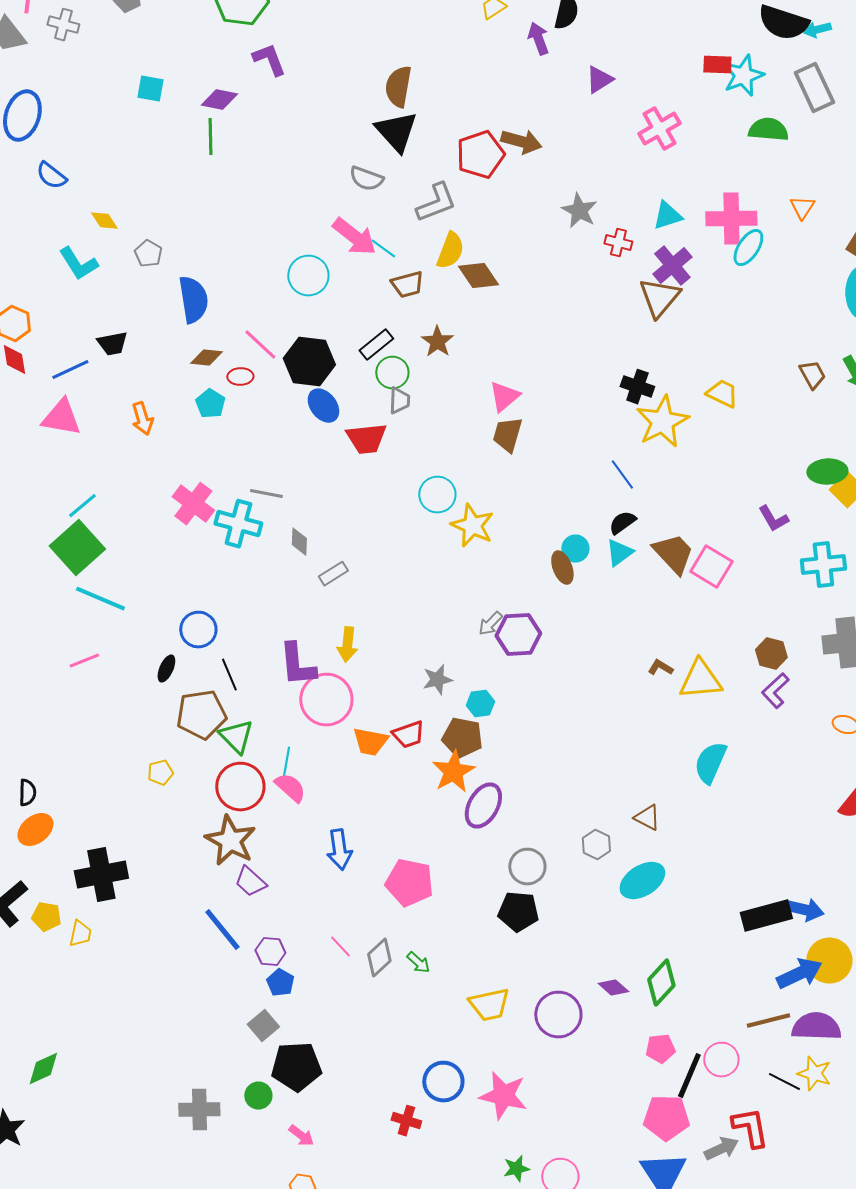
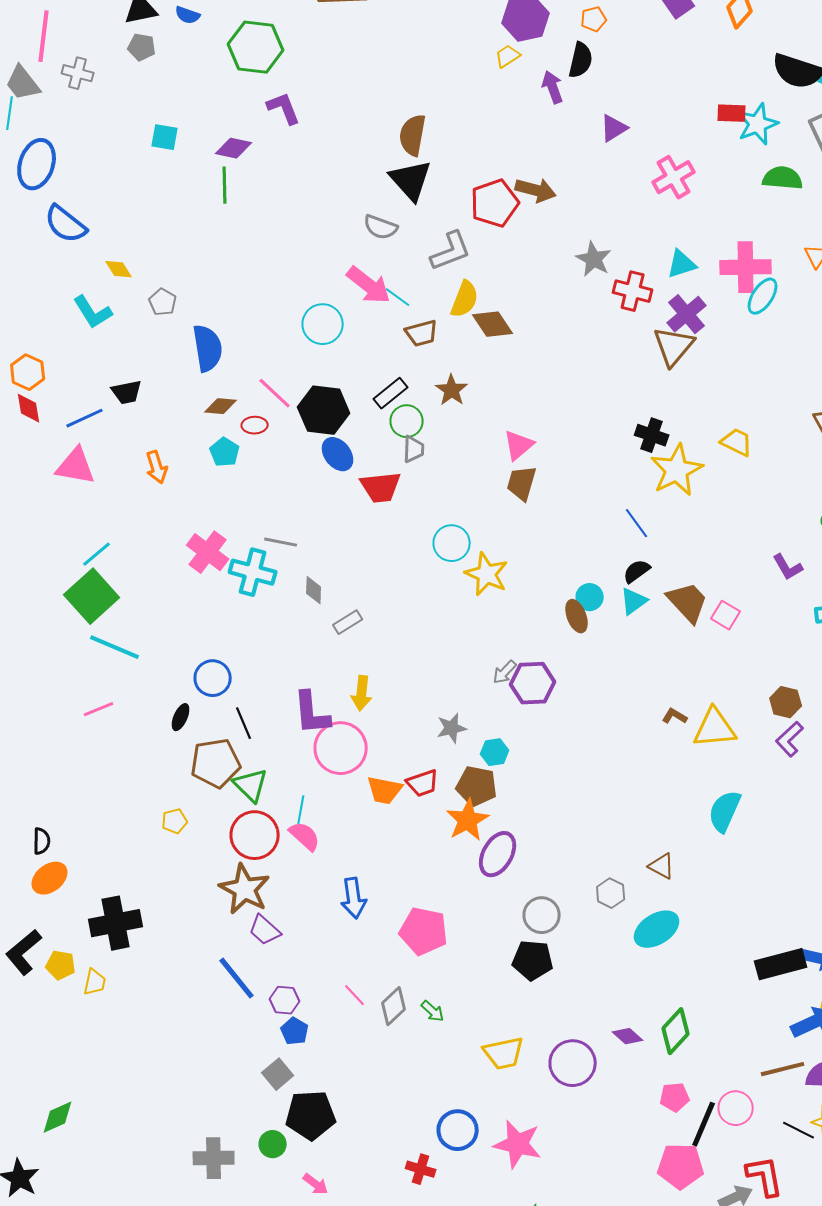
blue semicircle: (51, 176) -> (66, 224), size x1.4
red cross: (618, 243) -> (633, 291), size x1.4
pink square: (711, 567) -> (726, 615), size x0.7

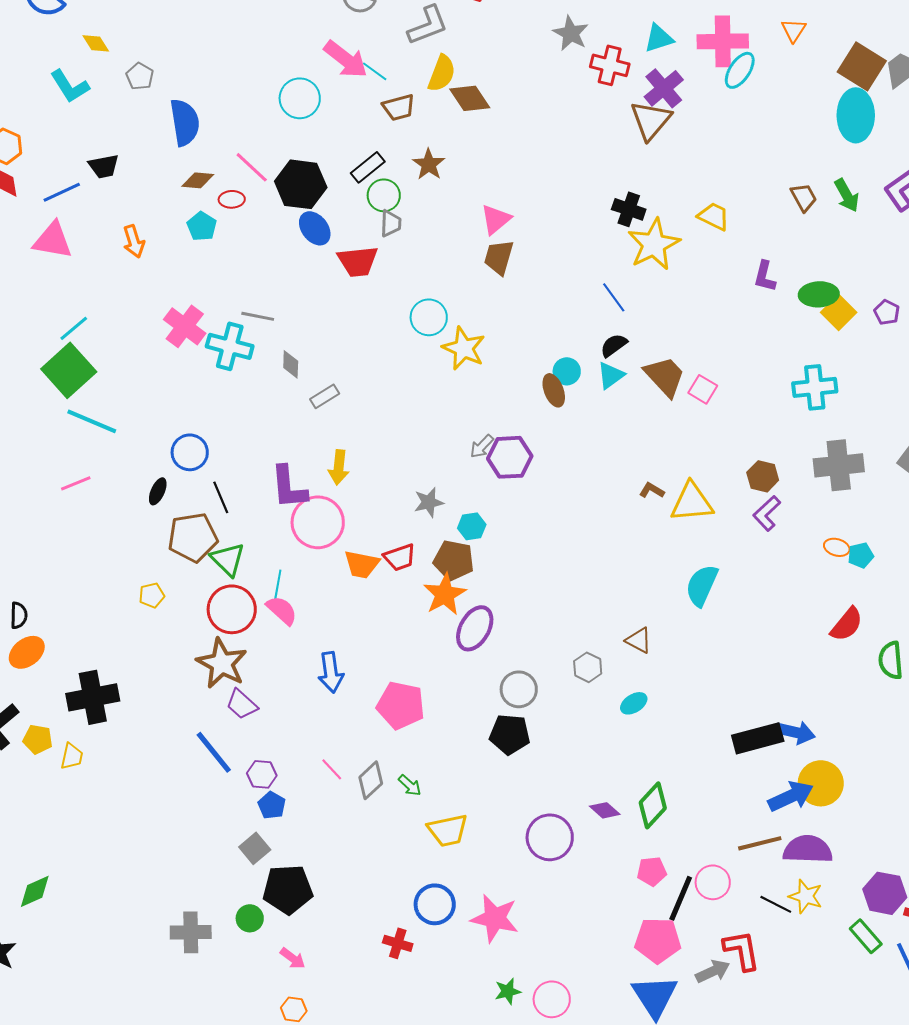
purple L-shape: (788, 567) -> (765, 276), moved, turned 44
cyan ellipse: (657, 929) -> (634, 703), size x0.6
yellow trapezoid: (504, 1053) -> (448, 830), moved

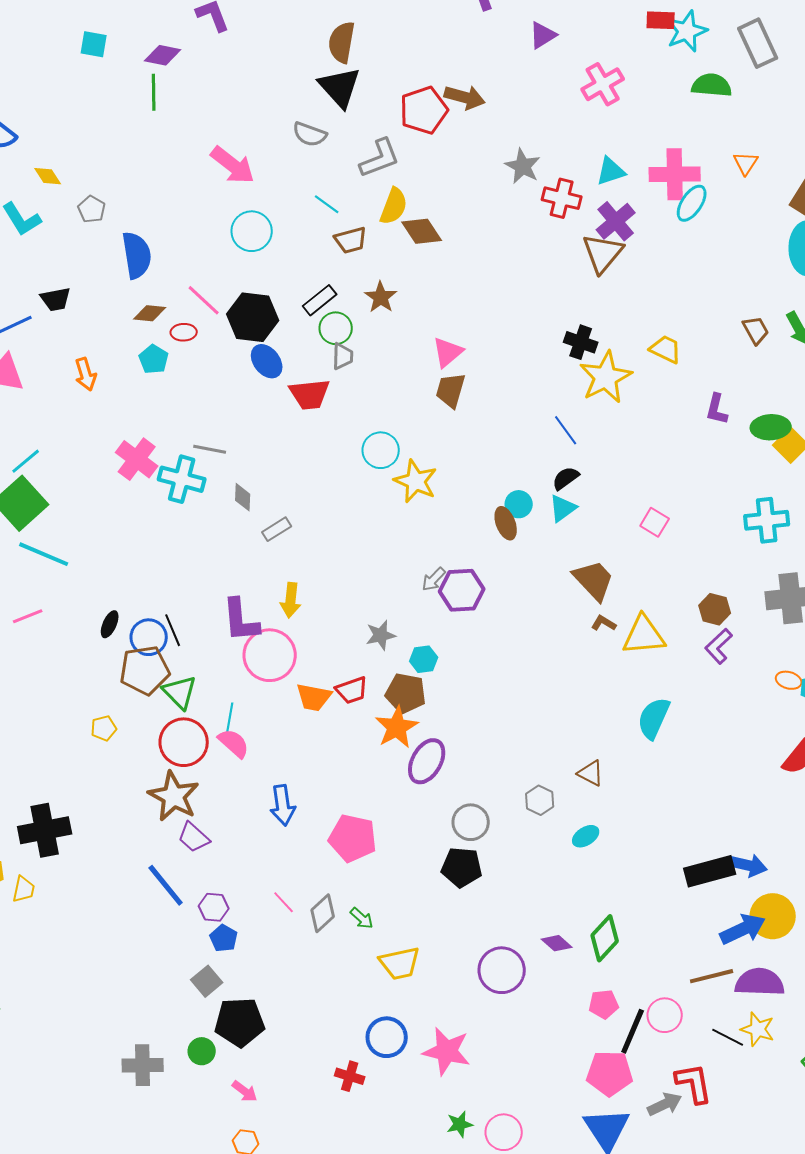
pink arrow: (346, 59) -> (233, 165), moved
brown trapezoid: (665, 376) -> (594, 580), moved
blue circle: (190, 452) -> (149, 637), moved

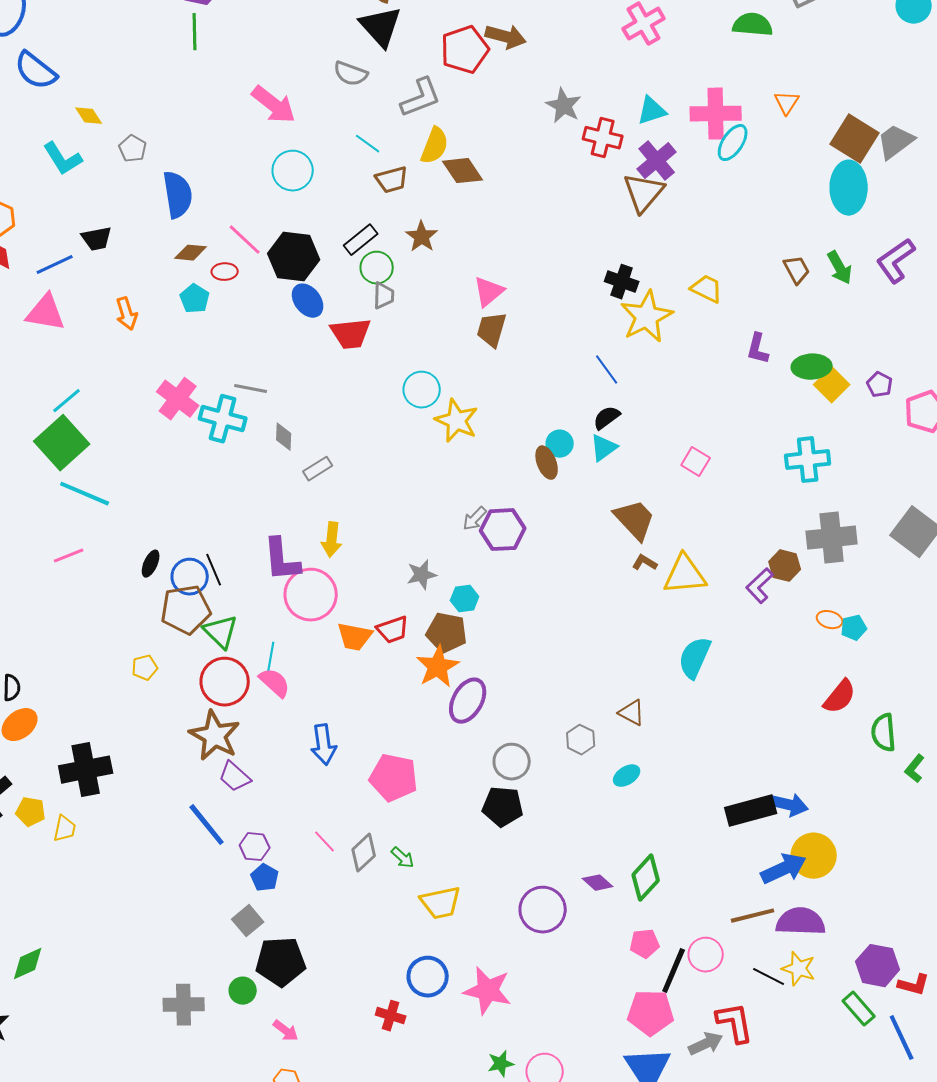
brown hexagon: (715, 609) -> (785, 566), moved

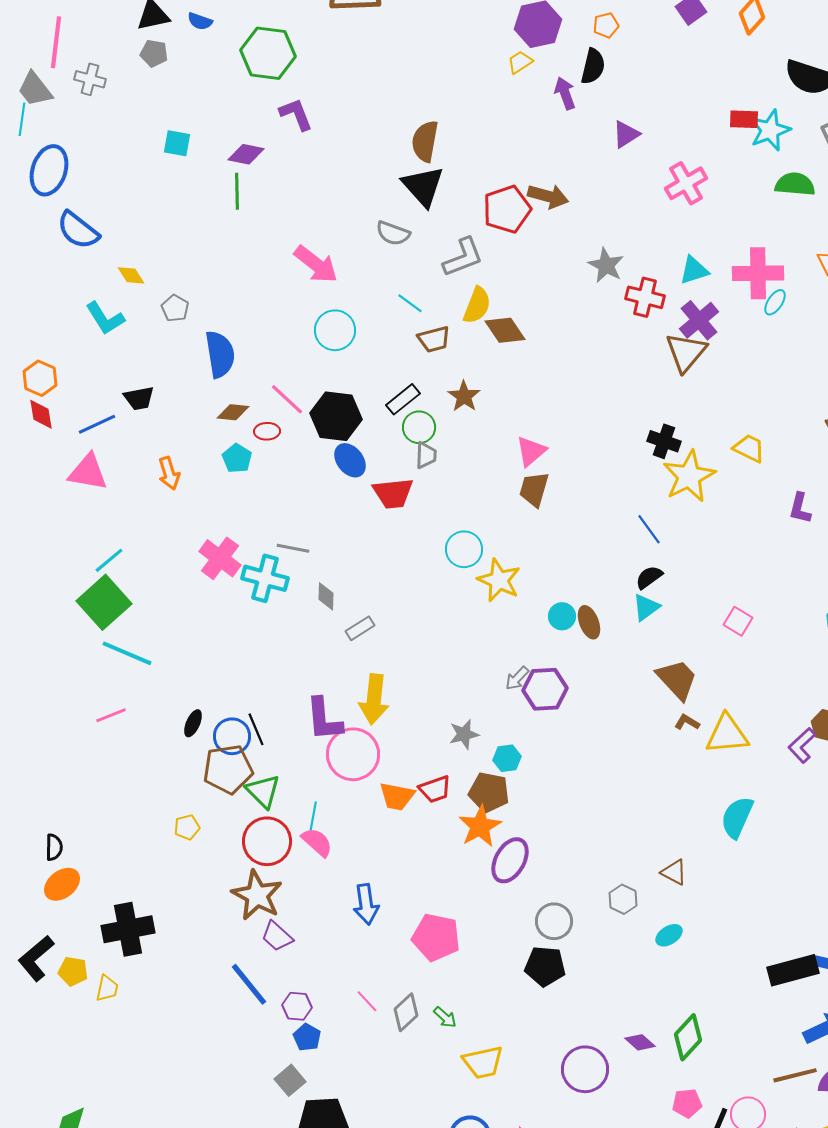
cyan ellipse: (733, 143) -> (775, 302), size x0.7
cyan circle: (560, 444) -> (562, 616), moved
yellow arrow: (332, 540) -> (374, 699), size x1.4

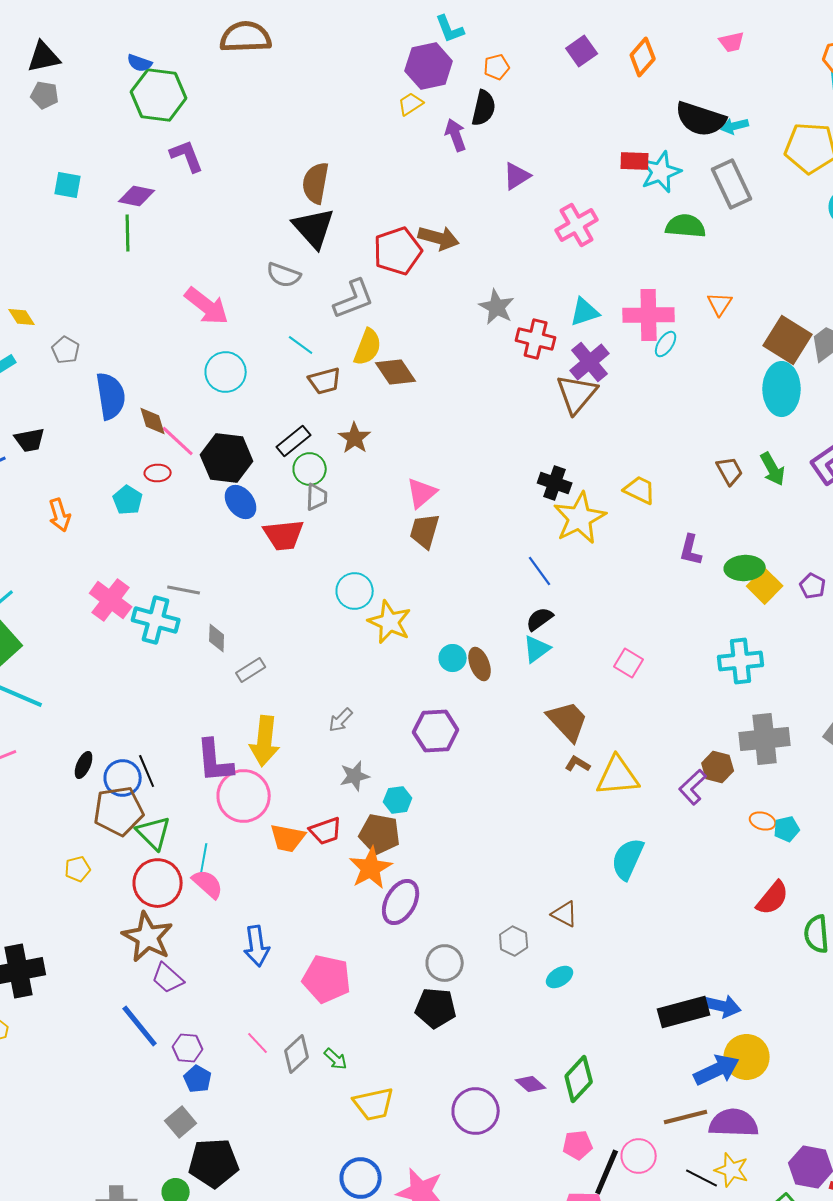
blue semicircle: (200, 21) -> (140, 63), moved
brown diamond: (233, 412) -> (153, 421), moved, turned 68
gray arrow: (517, 678) -> (341, 720), moved

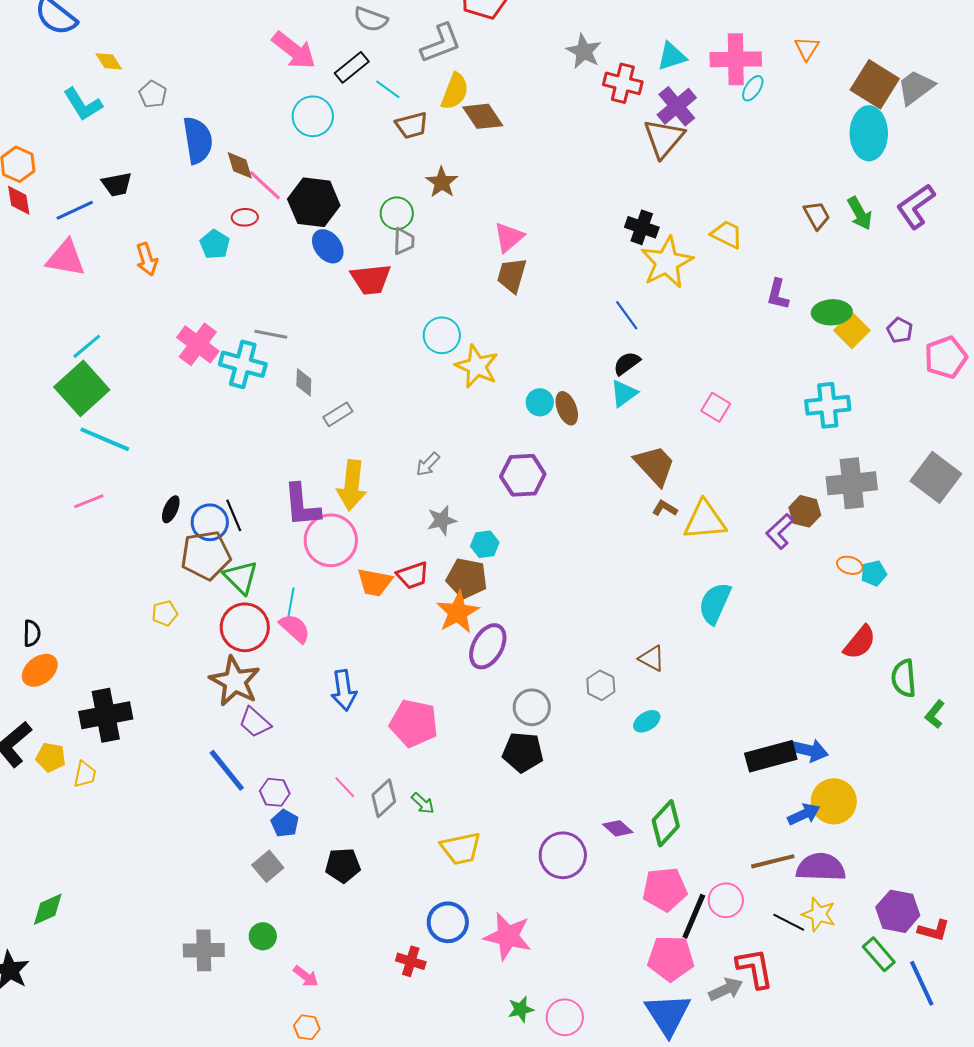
black rectangle: (294, 441) -> (352, 67), moved
blue arrow: (717, 1070) -> (804, 814), size x0.7
pink pentagon: (578, 1145) -> (665, 889), size x1.5
black pentagon: (214, 1163) -> (343, 865), moved, size x0.7

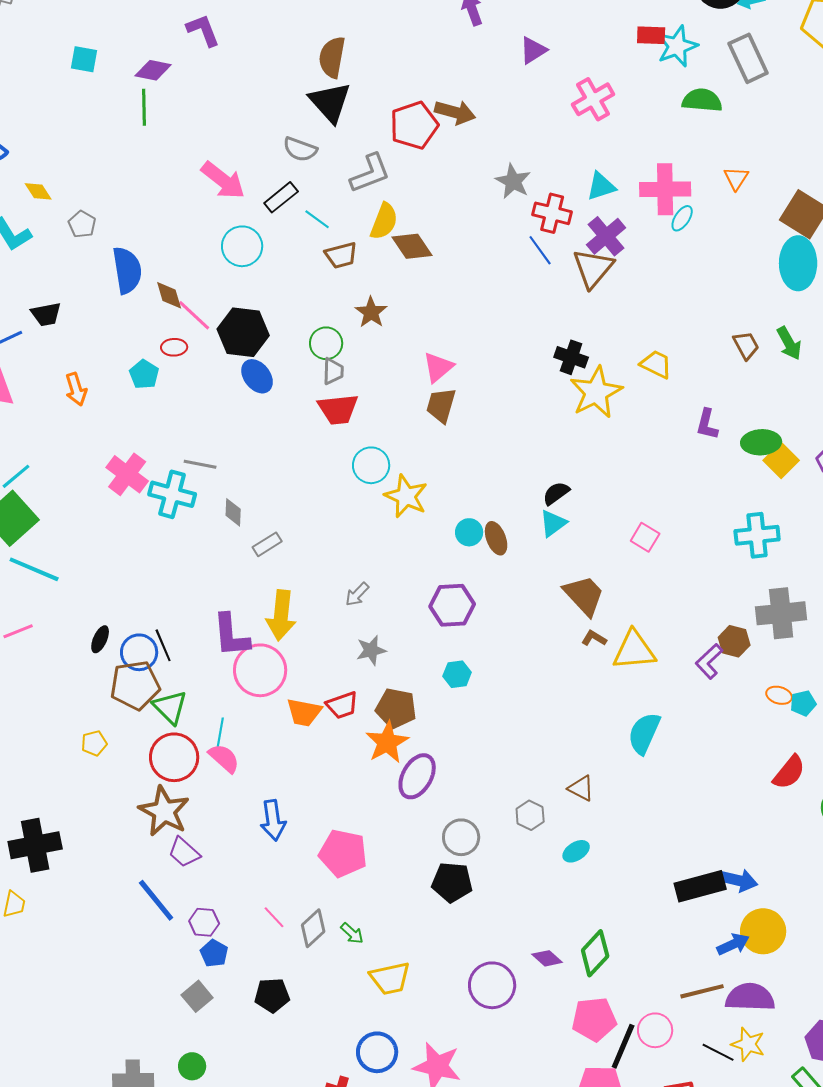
red trapezoid: (371, 279) -> (338, 409), moved
blue line: (627, 315) -> (540, 250), moved
cyan hexagon: (485, 544) -> (457, 674), moved

